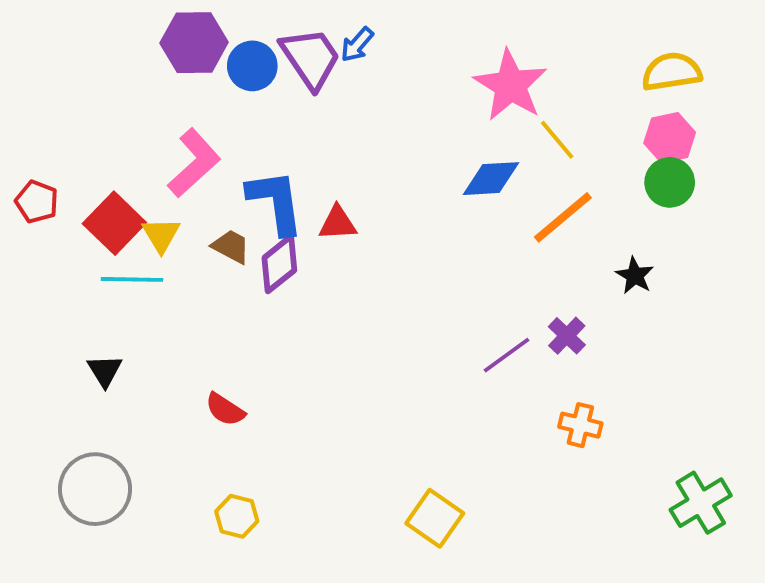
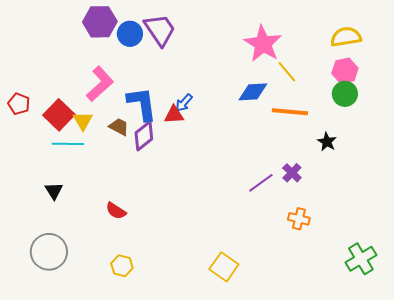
blue arrow: (357, 45) -> (184, 103), moved
orange line: (563, 217) -> (290, 112), turned 45

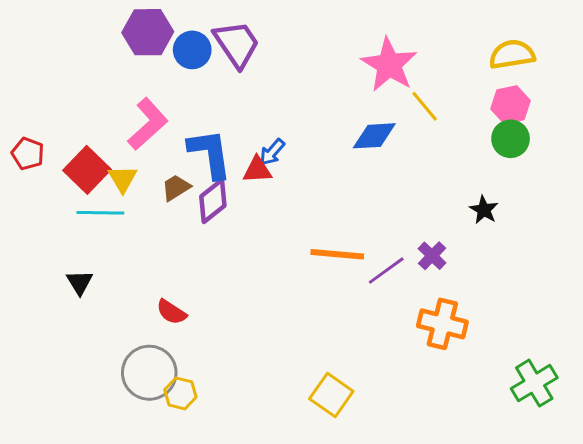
orange line: (290, 112) -> (337, 254), moved
brown trapezoid: (119, 127) -> (176, 188), turned -60
orange cross: (299, 219) -> (442, 324), size x1.5
gray circle: (49, 252) -> (149, 373), moved

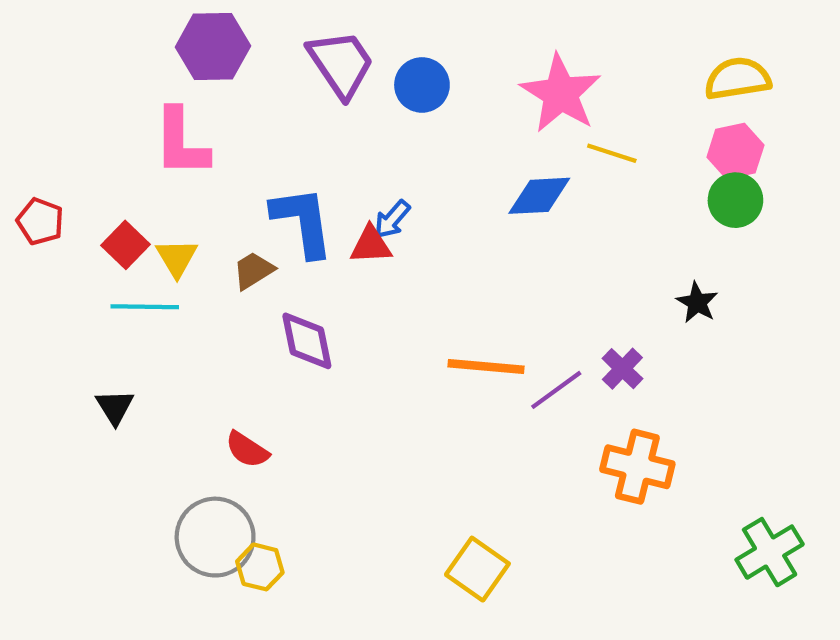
blue circle: (192, 50) -> (422, 85), moved
yellow line: (425, 106) -> (612, 153), turned -32
pink L-shape: (148, 124) -> (181, 143), moved, turned 132
red square: (87, 170) -> (126, 245), size x0.7
purple diamond: (213, 201) -> (307, 341), moved, turned -63

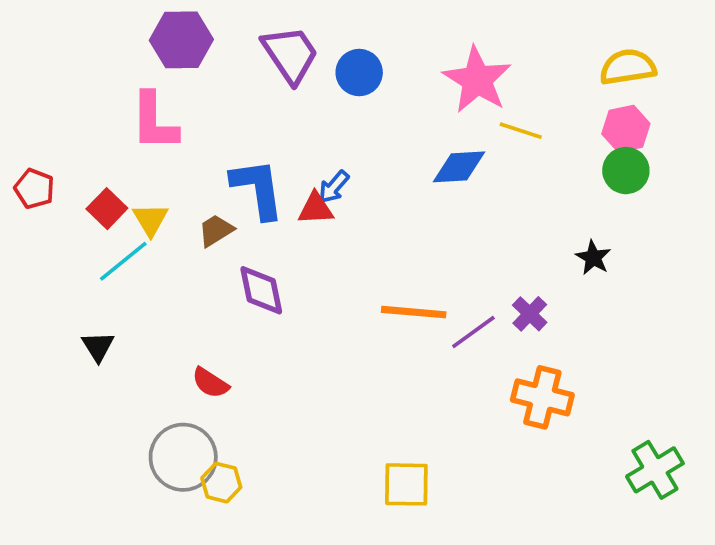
cyan line: (145, 307) -> (123, 261), turned -40
yellow square: (477, 569) -> (406, 484), turned -34

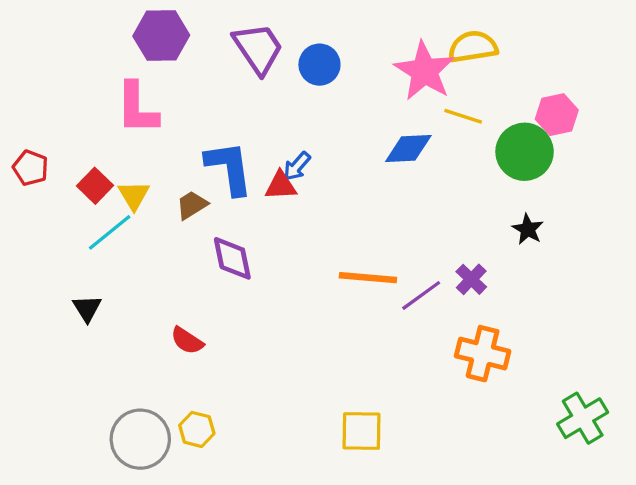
yellow semicircle: (628, 67) -> (473, 47), moved
green circle: (626, 171) -> (525, 152), moved, size x1.4
gray circle: (183, 457) -> (140, 439), moved

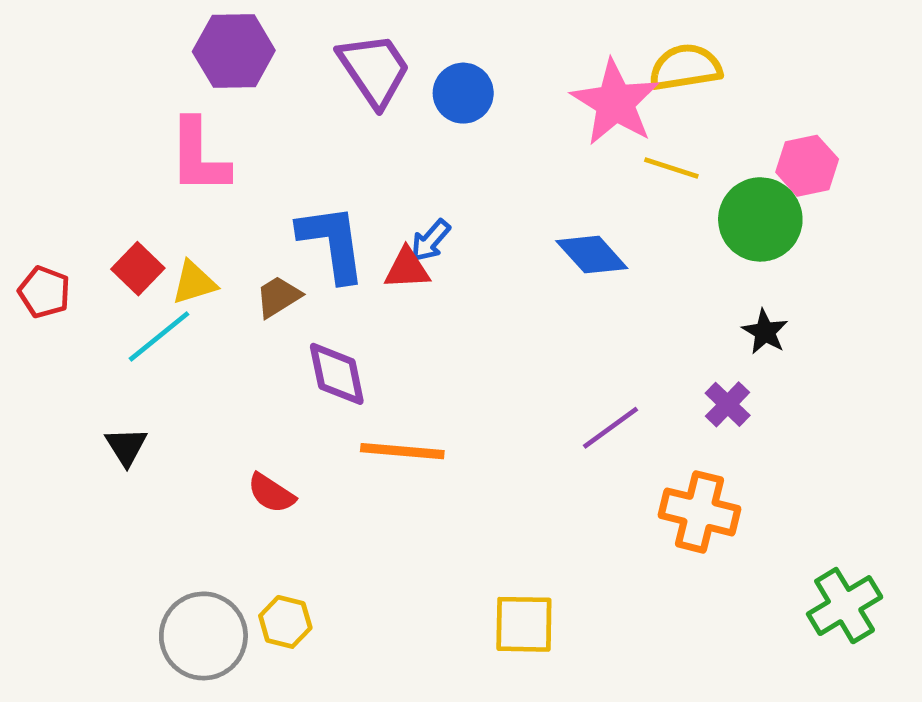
blue diamond: (408, 149) -> (592, 255), moved, turned 51
red pentagon: (31, 168) -> (44, 292), moved
yellow triangle: (134, 195) -> (194, 283), turned 44
orange line: (368, 278) -> (402, 451), moved
purple cross: (471, 279) -> (728, 404), moved

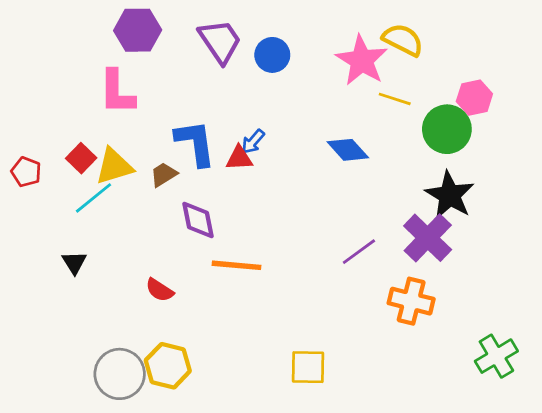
yellow semicircle: (685, 67) -> (403, 40), turned 36
yellow triangle: (194, 283) -> (114, 166), size x1.4
black star: (765, 332) -> (450, 195), size x1.8
purple cross: (728, 404) -> (428, 238), size x1.8
yellow hexagon: (285, 622) -> (168, 366), size x1.5

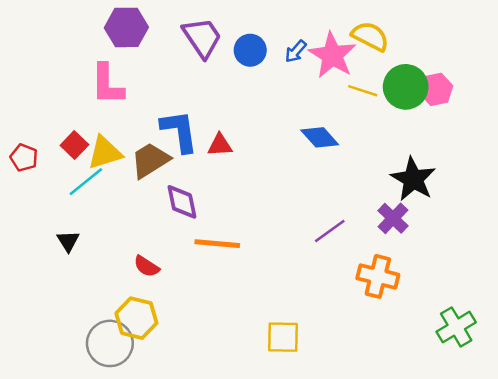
green circle: (447, 129) -> (406, 87), moved
blue arrow: (253, 142) -> (296, 51), moved
brown trapezoid: (164, 175) -> (150, 160), size x1.6
purple cross: (428, 238) -> (393, 218), size x0.7
yellow hexagon: (168, 366) -> (136, 318), moved

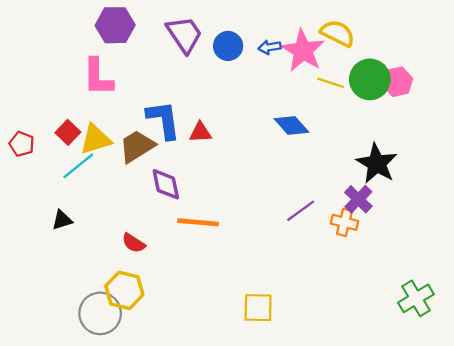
blue arrow: (296, 51) -> (270, 47), turned 40
black triangle: (68, 241) -> (62, 220), turned 45
orange cross: (378, 276) -> (344, 222), moved, size x0.7

